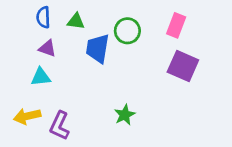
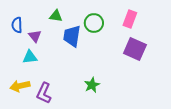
blue semicircle: (43, 17) -> (17, 25), moved
purple triangle: (47, 48) -> (35, 36), turned 32

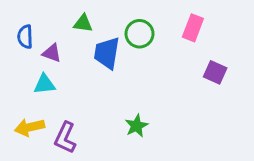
purple triangle: (35, 36) -> (52, 53), turned -32
purple square: (135, 49) -> (215, 72), moved, size x0.7

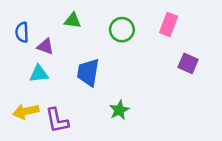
blue trapezoid: (107, 53) -> (88, 72), moved
purple L-shape: (65, 138) -> (57, 120), turned -36

